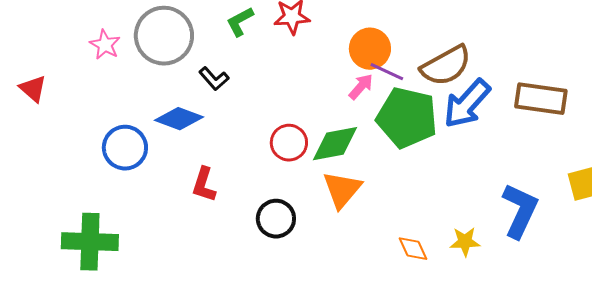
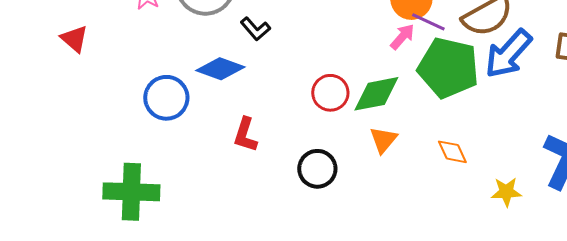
orange triangle: (342, 190) -> (383, 140), size x0.7
orange diamond: (413, 249) -> (452, 152), moved

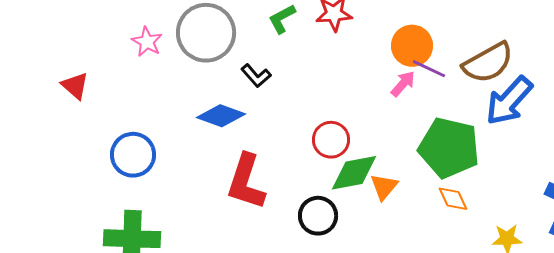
green pentagon: (448, 68) -> (449, 148), moved
green diamond: (376, 94) -> (354, 173), moved
blue circle: (166, 98) -> (133, 155), moved
red L-shape: (245, 135) -> (246, 182), size x1.6

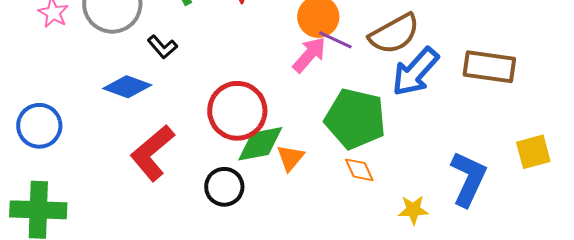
pink arrow: (403, 84) -> (309, 55), size x1.4
red circle: (331, 140) -> (237, 111), size x1.6
red L-shape: (246, 182) -> (152, 153), turned 32

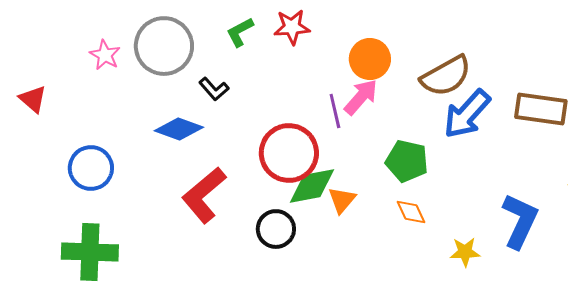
purple line: (335, 40) -> (335, 111), moved, turned 52
green pentagon: (355, 119) -> (407, 161), size x0.7

